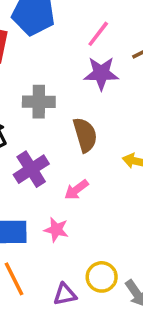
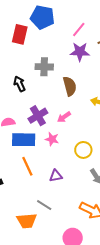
purple cross: (31, 169) -> (38, 116), moved
yellow circle: (102, 277) -> (83, 150), moved

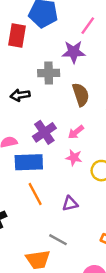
purple star: (80, 52) -> (74, 52), moved
black arrow: (19, 84) -> (20, 95), turned -70
pink star: (52, 139) -> (74, 158), moved

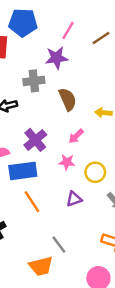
pink arrow: (76, 132) -> (76, 136), moved
purple triangle: (70, 204) -> (74, 199), moved
gray line: (58, 240) -> (59, 245), turned 30

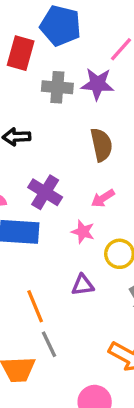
gray cross: (34, 81) -> (57, 87), moved
purple cross: (35, 140) -> (45, 192), turned -30
orange line: (32, 202) -> (35, 306), moved

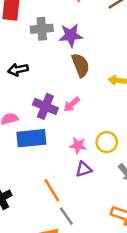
purple star: (97, 84) -> (71, 35), moved
pink arrow: (103, 198) -> (72, 104), moved
pink star: (83, 232) -> (78, 146), moved

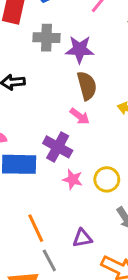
pink arrow: (72, 104) -> (80, 116), moved, turned -108
purple cross: (45, 106) -> (58, 147), moved
purple triangle: (84, 169) -> (82, 238), moved

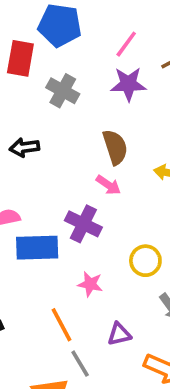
gray cross: (46, 38) -> (63, 91), turned 30
purple star: (80, 49) -> (128, 84), moved
pink star: (73, 179) -> (90, 284), moved

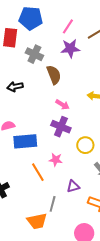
brown semicircle: (115, 147) -> (54, 75), moved
purple cross: (83, 224) -> (61, 127), moved
orange line: (61, 325) -> (38, 172), moved
gray line: (80, 364) -> (53, 204), turned 49

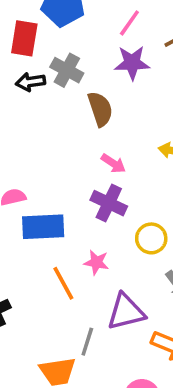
black arrow: (15, 87) -> (30, 82), moved
purple triangle: (73, 186) -> (126, 312), size x1.6

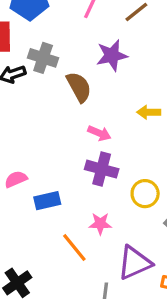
purple star: (132, 63) -> (112, 55), moved
blue rectangle: (43, 227) -> (47, 201), size x0.7

